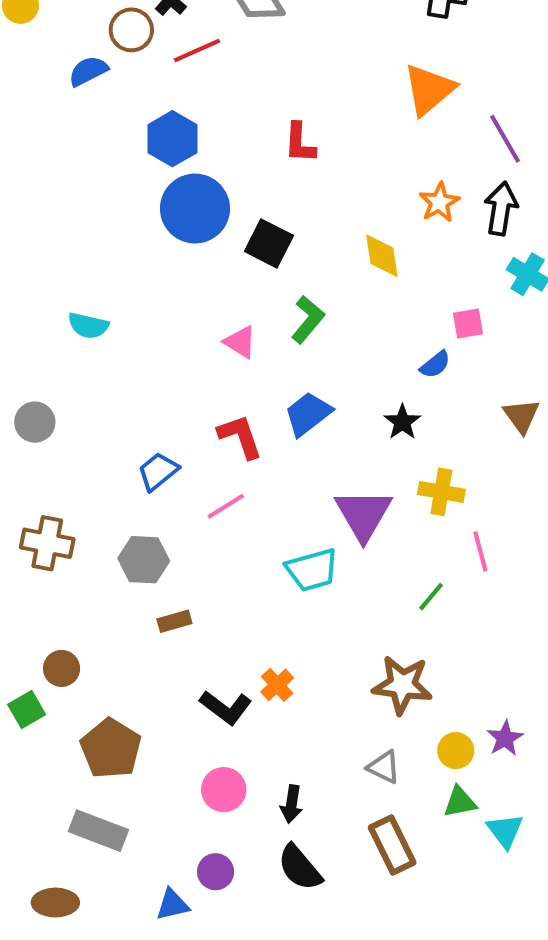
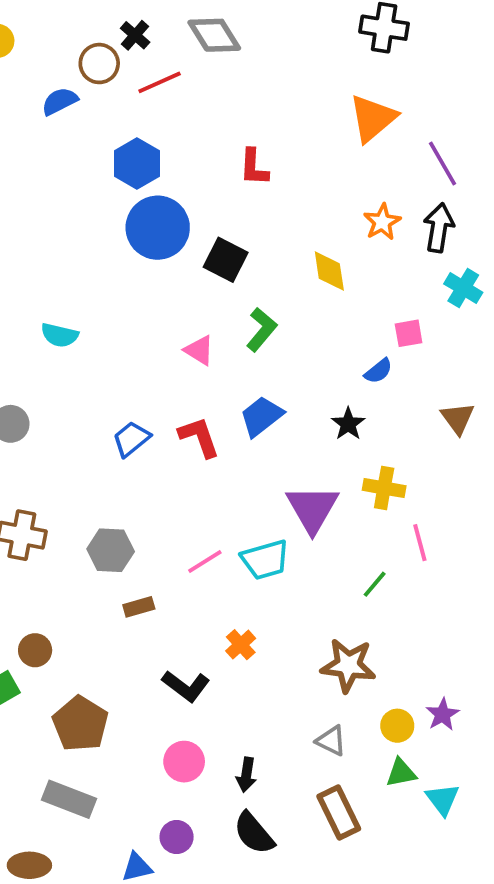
blue trapezoid: (158, 471) -> (131, 439), moved
pink line: (226, 506) -> (205, 562), moved
orange cross: (277, 685) -> (241, 645), moved

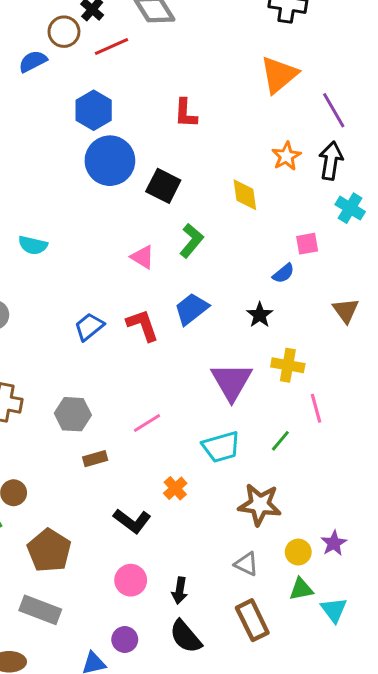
cyan trapezoid: (265, 560) -> (221, 447), moved

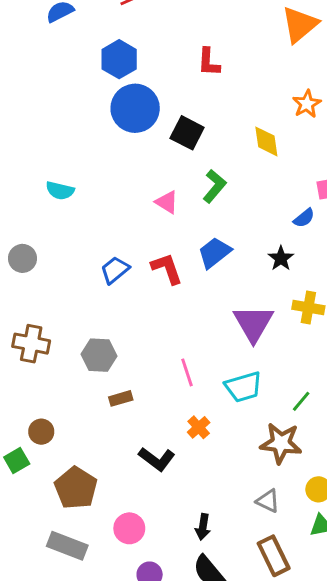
pink line: (147, 423) -> (187, 372), moved, turned -76
green line: (280, 441) -> (301, 401), moved
pink circle: (131, 580) -> (129, 528), moved

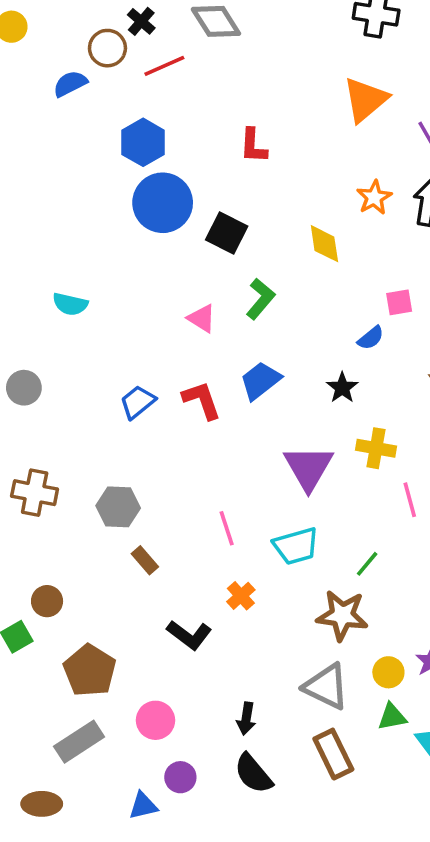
brown rectangle: (121, 398) -> (145, 560), turned 65
gray triangle: (268, 501) -> (326, 686), size x1.6
gray rectangle: (67, 546) -> (79, 742), turned -54

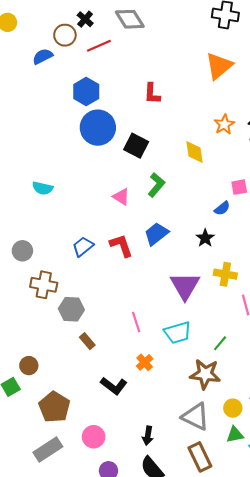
gray circle: (24, 388) -> (22, 251), moved
brown cross: (35, 493) -> (44, 285), moved

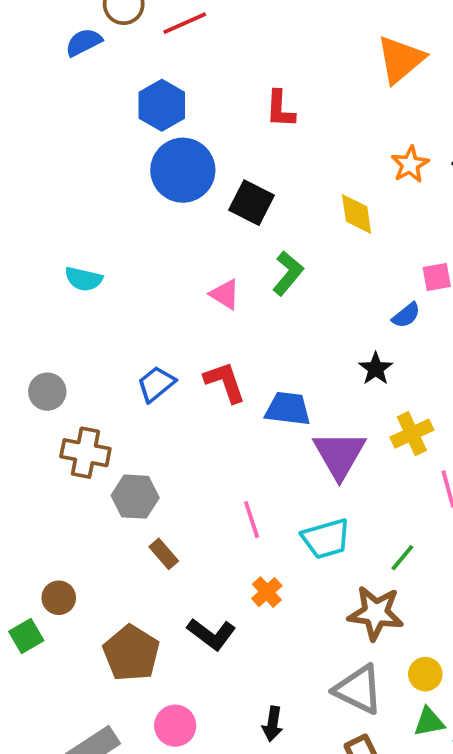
blue trapezoid: (156, 234) -> (288, 409), moved, turned 45
yellow cross: (225, 274) -> (412, 434), turned -35
brown pentagon: (54, 407) -> (131, 653), moved

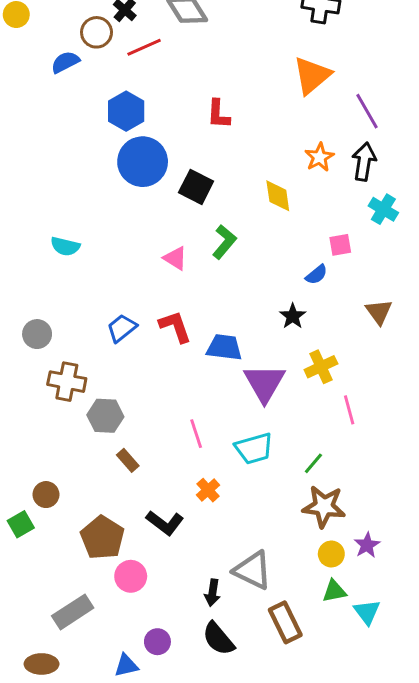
brown star: (376, 613) -> (324, 506), moved
gray triangle: (358, 689) -> (253, 570), moved
pink circle: (175, 726) -> (131, 576), moved

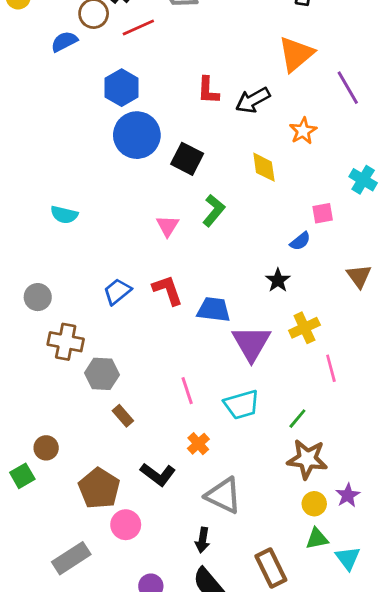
black arrow: (364, 162) -> (253, 100), moved, turned -128
pink triangle: (175, 258) -> (168, 226), turned 30
gray triangle: (253, 570) -> (223, 495), moved

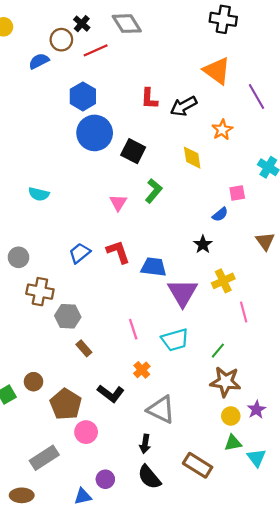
orange triangle: (296, 54) -> (217, 71), turned -44
brown circle: (46, 448) -> (33, 382), moved
brown rectangle: (271, 568) -> (198, 465), turned -32

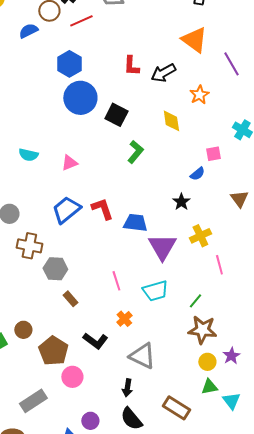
pink triangle: (118, 203) -> (69, 163), moved, turned 36
blue trapezoid: (80, 253) -> (66, 210), size x1.4

